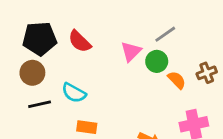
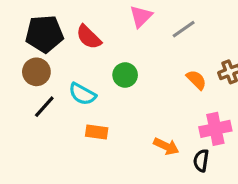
pink triangle: (131, 51) -> (141, 16), moved
green circle: (157, 61) -> (125, 75), moved
black line: (40, 104) -> (44, 107), turned -35

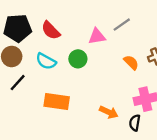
pink triangle: (141, 16) -> (97, 36), moved, turned 36
cyan semicircle: (82, 94) -> (46, 61), moved
orange rectangle: (97, 132) -> (57, 101), size x1.5

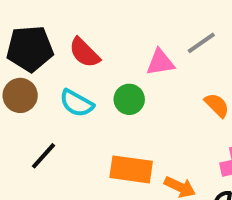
black line: (18, 83) -> (44, 156), moved
orange rectangle: (57, 101) -> (131, 169), moved

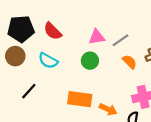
gray line: (201, 43) -> (120, 40), moved
green circle: (129, 99) -> (90, 61), moved

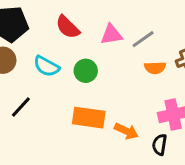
red semicircle: (53, 31) -> (68, 27), moved
green circle: (90, 61) -> (86, 71), moved
orange semicircle: (130, 62) -> (155, 68), turned 133

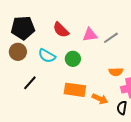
orange semicircle: (155, 68) -> (116, 72), moved

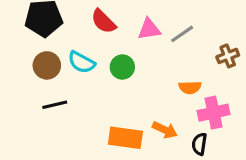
brown circle: (18, 52) -> (47, 65), moved
black line: (30, 83) -> (55, 105), turned 35
orange rectangle: (75, 90) -> (125, 138), moved

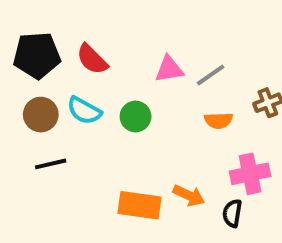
red semicircle: (103, 21) -> (92, 59), moved
orange semicircle: (190, 87) -> (218, 120), moved

